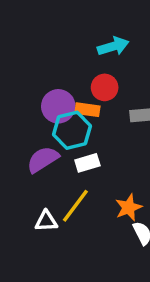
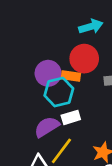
red circle: (105, 87) -> (84, 59), size x1.4
purple semicircle: (43, 159) -> (47, 127), moved

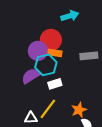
red circle: (84, 59) -> (51, 40), moved
purple semicircle: (47, 127) -> (31, 76), moved

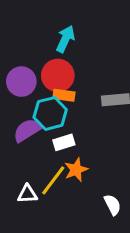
cyan arrow: (70, 16) -> (65, 39), moved, turned -48
purple circle: (38, 51) -> (21, 82), moved
orange star: (79, 110) -> (76, 170), moved

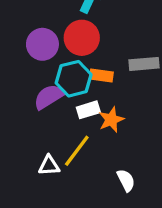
orange rectangle: (64, 95) -> (101, 75), moved
orange star: (76, 170) -> (111, 120), moved
white semicircle: (113, 205) -> (126, 180), moved

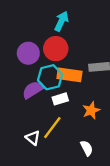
orange rectangle: (101, 75) -> (69, 75), size x1.5
orange star: (111, 120) -> (91, 110), moved
white triangle: (49, 166) -> (33, 138), turned 42

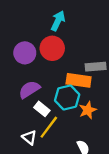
orange rectangle: (69, 75) -> (79, 80), moved
cyan hexagon: (50, 77) -> (67, 97), moved
white rectangle: (60, 99) -> (42, 109), moved, turned 56

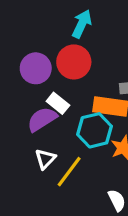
white rectangle: (42, 109) -> (58, 103), moved
white triangle: (29, 137) -> (45, 159), moved, turned 35

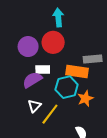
cyan arrow: (82, 24) -> (58, 17), turned -30
white rectangle: (58, 103) -> (43, 69), turned -40

